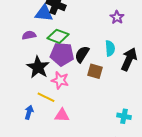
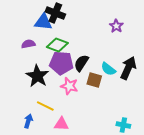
cyan semicircle: (110, 48) -> (108, 69), moved, turned 133
pink star: (60, 80) -> (69, 86), moved

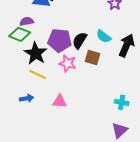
green diamond: (57, 45) -> (20, 34), moved
cyan semicircle: (108, 69) -> (104, 36), moved
yellow line: (45, 106) -> (38, 74), moved
blue arrow: (28, 121) -> (27, 98), turned 64

